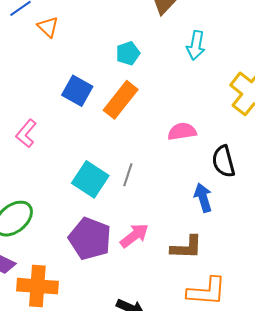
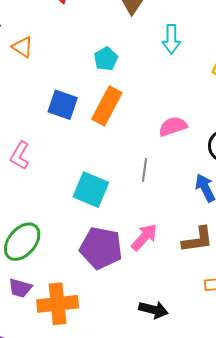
gray line: (128, 175) -> (144, 170), moved

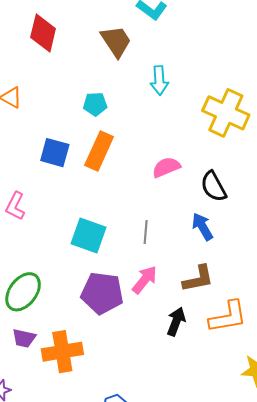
cyan pentagon: (106, 59) -> (95, 104), turned 30
gray line: (144, 170) -> (146, 232), moved
black arrow: (153, 310) -> (176, 321), moved, turned -80

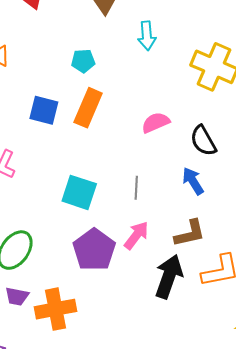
purple pentagon: (102, 293) -> (94, 250), turned 30
black arrow: (176, 321) -> (169, 277), size x1.5

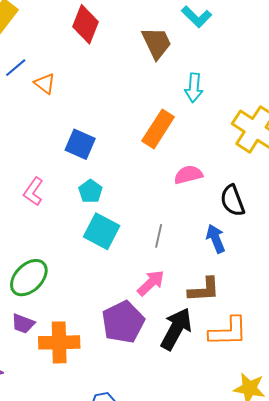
cyan pentagon: (83, 61) -> (90, 191), moved, turned 30
orange rectangle: (88, 108) -> (158, 129), moved
purple pentagon: (94, 250) -> (123, 322), moved

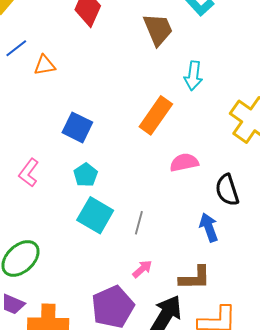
orange triangle: (45, 84) -> (45, 65), turned -50
gray line: (159, 236) -> (139, 223), moved
pink arrow: (151, 283) -> (142, 269), size x0.7

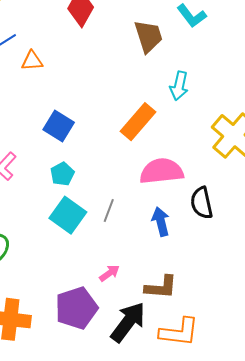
pink semicircle: (184, 162) -> (162, 171), size x1.5
gray line: (139, 223) -> (109, 211), moved
blue arrow: (209, 227) -> (161, 222), moved

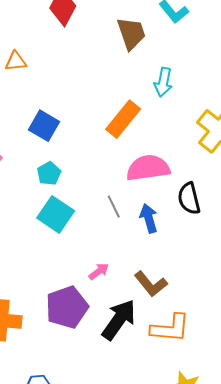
gray line: (109, 211) -> (114, 207), moved, turned -45
brown L-shape: (161, 287) -> (151, 284), turned 48

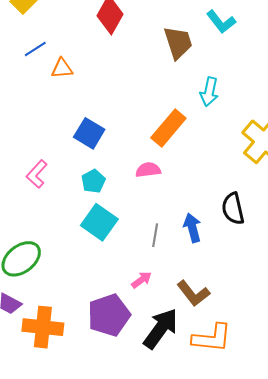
pink semicircle: (148, 168) -> (148, 170), moved, size x0.6
gray line: (114, 207) -> (155, 235), moved, turned 35

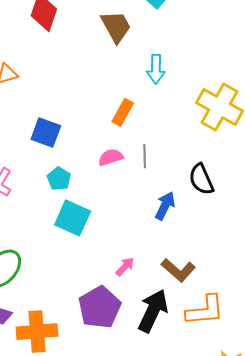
orange rectangle: (168, 128) -> (123, 112), size x0.7
blue arrow: (192, 228) -> (165, 206), turned 52
gray line: (155, 235) -> (145, 156), moved

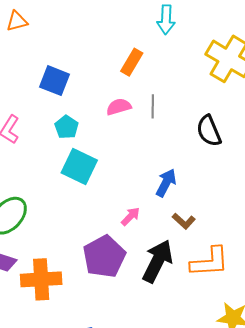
blue arrow: (165, 206) -> (166, 183), moved
brown L-shape: (178, 270) -> (184, 221), size x0.7

